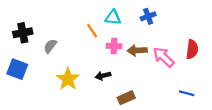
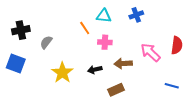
brown arrow: (137, 50) -> (123, 63), moved

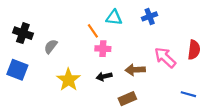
black cross: (21, 30) -> (23, 33), turned 30
pink cross: (105, 42) -> (103, 49), moved

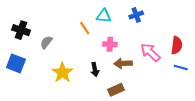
pink cross: (103, 49) -> (110, 44), moved
black arrow: (104, 76) -> (95, 70), turned -88
blue line: (188, 94) -> (181, 68), moved

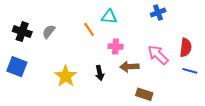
blue cross: (136, 15) -> (158, 12), moved
gray semicircle: (46, 42) -> (49, 32), moved
brown rectangle: (116, 90) -> (144, 94), moved, turned 42

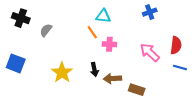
orange line: (89, 29) -> (92, 32), moved
black cross: (22, 32) -> (21, 18), moved
brown arrow: (129, 67) -> (112, 79), moved

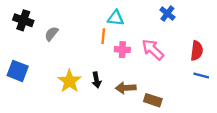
blue cross: (150, 12) -> (167, 14), turned -32
orange line: (92, 32) -> (103, 36), turned 40
pink arrow: (150, 52) -> (153, 50), moved
black arrow: (94, 69) -> (96, 80), moved

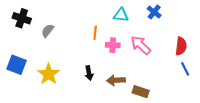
cyan triangle: (116, 18) -> (121, 15), moved
blue line: (201, 75) -> (185, 69), turned 48
yellow star: (69, 81) -> (49, 74), moved

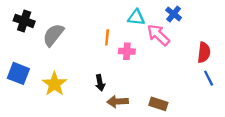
gray semicircle: (48, 31) -> (53, 35), size x1.5
pink arrow: (141, 45) -> (158, 35), moved
brown arrow: (116, 80) -> (118, 101), moved

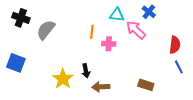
yellow star: (54, 84) -> (63, 79), moved
brown rectangle: (158, 104) -> (146, 85), moved

